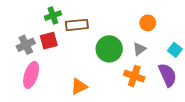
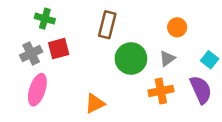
green cross: (53, 16) -> (45, 19), moved, turned 35
brown rectangle: (77, 25) -> (107, 25), moved, turned -70
orange cross: (134, 76) -> (161, 91), turned -30

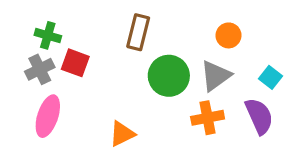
green cross: (45, 19) -> (48, 35), moved
red square: (59, 49) -> (75, 63), turned 35
gray triangle: (167, 59) -> (216, 76), size x1.5

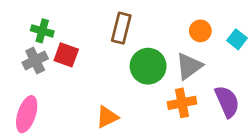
cyan square: (270, 77) -> (237, 39), moved
pink ellipse: (48, 116) -> (27, 114), moved

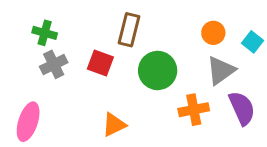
red square: (66, 55) -> (100, 63), moved
gray cross: (35, 61) -> (54, 64), moved
gray triangle: (189, 66) -> (221, 70), moved

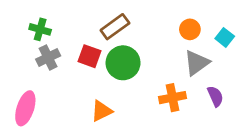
brown rectangle: (129, 30) -> (115, 27), turned 40
green circle: (158, 70) -> (123, 63), moved
purple semicircle: (242, 108) -> (215, 96), size x0.7

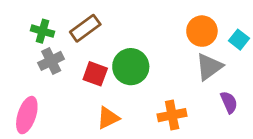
brown rectangle: (115, 27) -> (85, 28), moved
orange circle: (190, 29) -> (202, 31), size x1.4
red square: (90, 56) -> (95, 74), moved
orange cross: (173, 98) -> (172, 115), moved

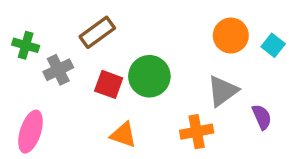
green cross: (43, 31) -> (26, 45), moved
gray triangle: (209, 67) -> (223, 91), moved
orange triangle: (108, 118) -> (123, 135), turned 45

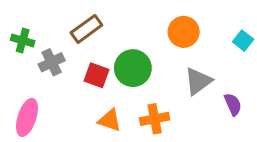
orange circle: (231, 36) -> (184, 32), moved
orange cross: (197, 132) -> (155, 119), moved

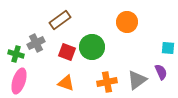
green cross: (23, 41) -> (16, 54), moved
cyan square: (243, 41) -> (168, 48), moved, turned -32
gray triangle: (198, 81) -> (137, 80), moved
orange triangle: (110, 120) -> (66, 83), moved

